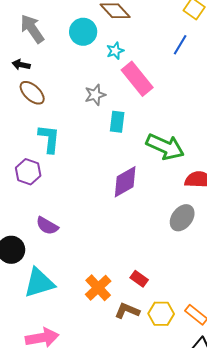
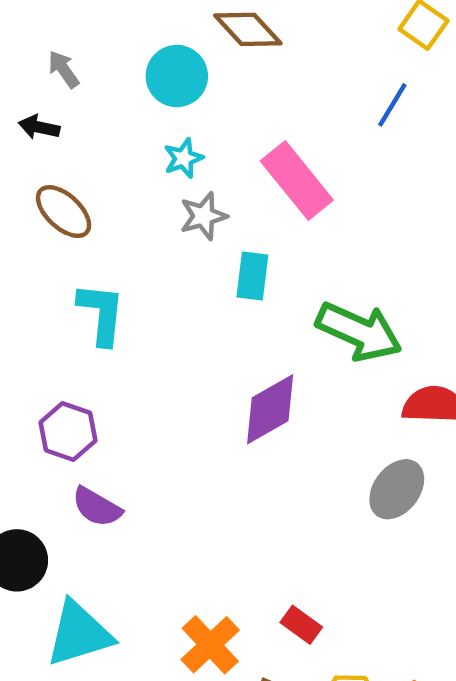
gray arrow: (32, 29) -> (64, 69), size x0.6
cyan star: (115, 51) -> (184, 158), moved
black arrow: (21, 65) -> (39, 127), moved
purple hexagon: (28, 172) -> (68, 431), moved

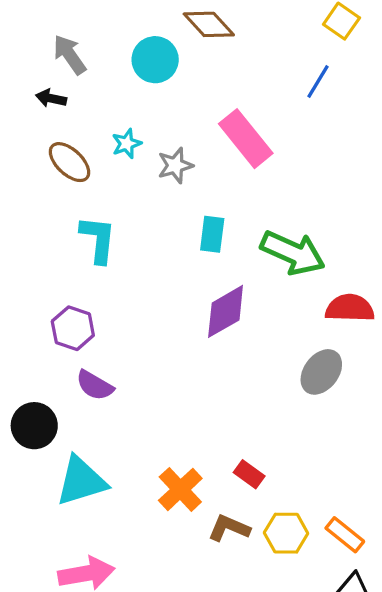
gray arrow: (64, 69) -> (69, 55), size x1.4
cyan star: (184, 158) -> (127, 144), moved
cyan rectangle: (252, 276) -> (212, 234), moved

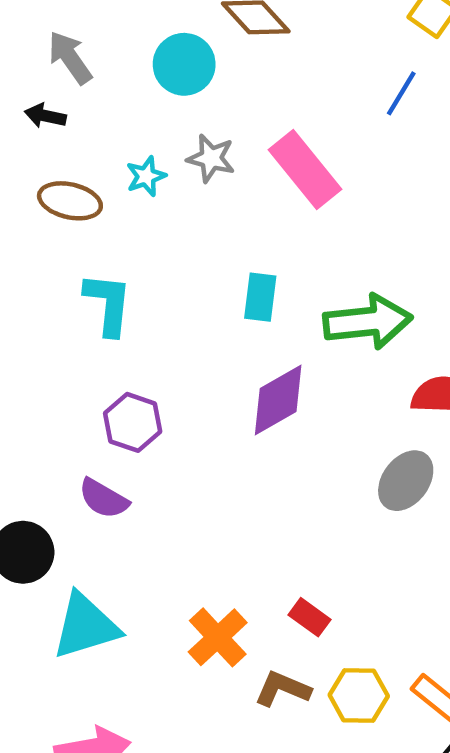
brown ellipse: (69, 162) -> (70, 201), turned -30
gray star: (175, 165) -> (211, 158), moved, turned 30
green arrow: (293, 253) -> (368, 322), turned -30
purple hexagon: (73, 328) -> (133, 422), moved

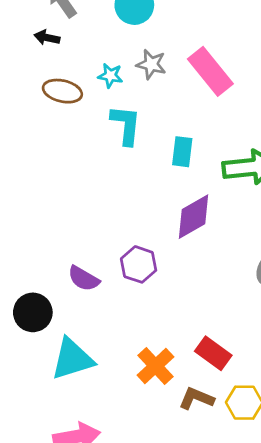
cyan star: (146, 176) -> (110, 76), turned 30
cyan L-shape: (108, 304) -> (126, 125), moved
purple hexagon: (133, 422) -> (139, 264), moved
red rectangle: (309, 617) -> (213, 353), size x1.4

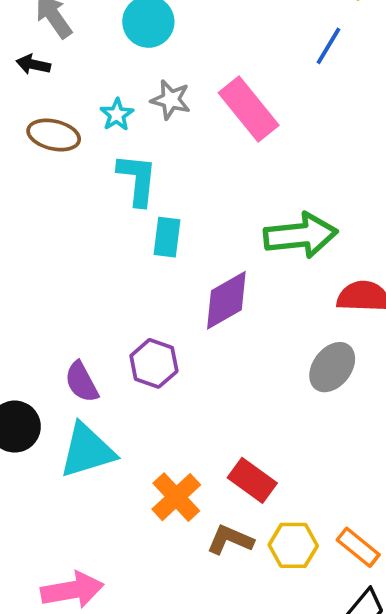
cyan star: (110, 76) -> (117, 115), turned 30
cyan rectangle: (182, 152) -> (167, 237), moved
purple semicircle: (84, 279) -> (82, 382), turned 32
cyan triangle: (72, 359) -> (87, 451), moved

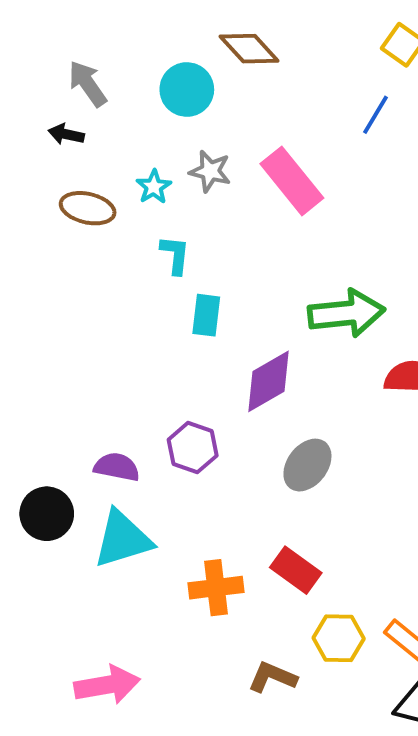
cyan L-shape: (137, 180) -> (175, 255), size x0.7
gray ellipse: (332, 367) -> (307, 465), moved
purple semicircle: (82, 382) -> (117, 467), turned 129
orange cross: (176, 497) -> (216, 588), turned 36
brown L-shape: (230, 540) -> (272, 677), moved

